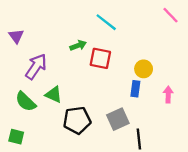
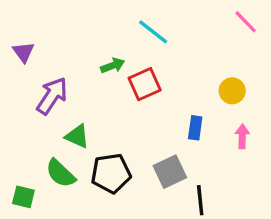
red square: (100, 58) -> (145, 84), turned -35
yellow circle: (144, 69) -> (232, 91), moved
green semicircle: (26, 102) -> (60, 173), moved

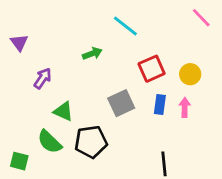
red square: (145, 84) -> (152, 69), moved
purple arrow: (52, 96) -> (43, 78), size x0.7
pink arrow: (242, 136) -> (185, 107), moved
gray square: (170, 172) -> (121, 103), moved

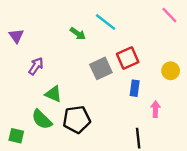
green arrow: (92, 54) -> (78, 34), moved, turned 56
yellow circle: (190, 74) -> (171, 71), moved
gray square: (121, 103) -> (101, 68), moved
pink arrow: (185, 107) -> (156, 109), moved

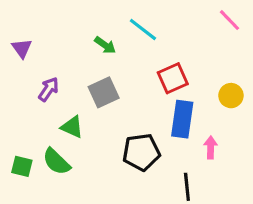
gray square: (101, 68) -> (104, 92), moved
blue rectangle: (135, 88) -> (182, 119), size x1.6
black pentagon: (77, 119) -> (141, 152), moved
green square: (16, 136) -> (22, 166), moved

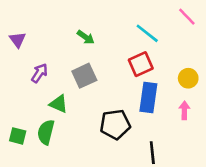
cyan line: (143, 29) -> (147, 33), moved
pink arrow: (211, 147) -> (184, 110), moved
green semicircle: (56, 162) -> (46, 132), turned 60

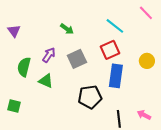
purple arrow: (39, 73) -> (49, 55), moved
gray square: (84, 76) -> (77, 59), moved
pink arrow: (184, 110) -> (144, 115), moved, turned -64
green semicircle: (46, 132) -> (24, 67), moved

